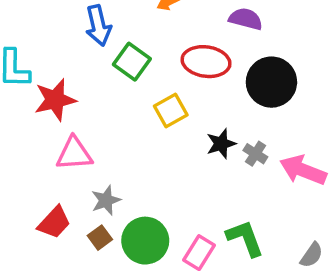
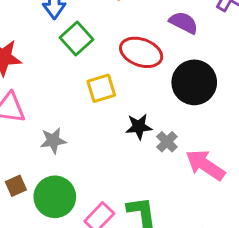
gray star: (106, 200) -> (53, 141), moved

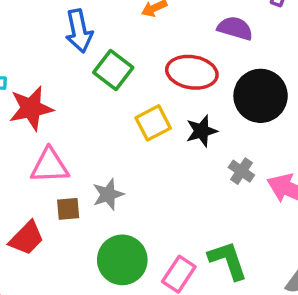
black star: (139, 127) -> (202, 131), moved
brown square: (16, 186) -> (68, 209), moved, turned 30

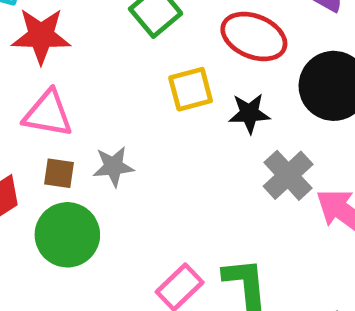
gray cross: (241, 171) -> (288, 175), size x1.5
green circle: (122, 260) -> (67, 235), moved

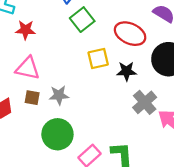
red star: (41, 36) -> (25, 30), size x0.7
green circle: (67, 235) -> (57, 134), moved

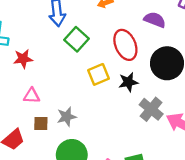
red ellipse: (130, 34) -> (125, 45), turned 52
pink triangle: (28, 68) -> (32, 96), size x0.7

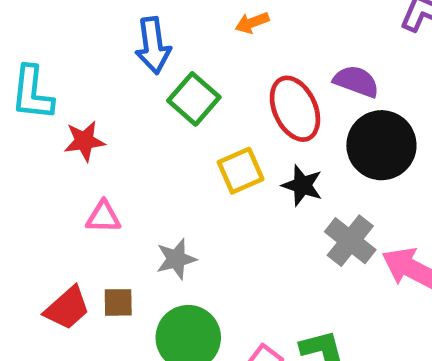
purple semicircle: (155, 20) -> (356, 81), moved
black star: (128, 82) -> (302, 185), turned 30
brown square: (41, 124) -> (118, 302), moved

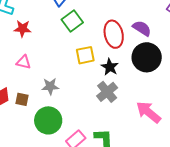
gray cross: (350, 241) -> (107, 92), moved

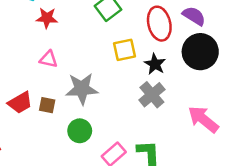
gray star: (50, 86) -> (82, 89), size x1.5
green circle: (48, 120) -> (80, 131), size x0.7

